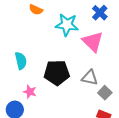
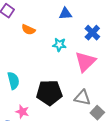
cyan star: (67, 25) -> (59, 45), size x0.6
pink triangle: (93, 42) -> (85, 62), turned 30

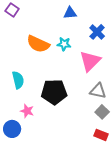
orange semicircle: (28, 30) -> (38, 44), moved, size x1.6
gray triangle: (82, 98) -> (98, 91), moved

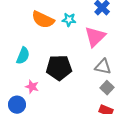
cyan semicircle: (18, 80) -> (23, 56), turned 36

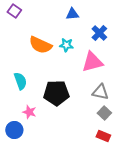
pink triangle: (95, 37) -> (92, 62), turned 30
cyan semicircle: (23, 56) -> (20, 81), turned -42

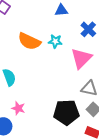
pink triangle: (92, 62) -> (81, 58), turned -30
black pentagon: (56, 93) -> (66, 112), moved

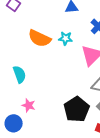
black pentagon: (66, 112) -> (77, 109), turned -30

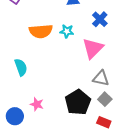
orange semicircle: (40, 38) -> (41, 31), turned -30
pink star: (29, 105) -> (37, 104), moved

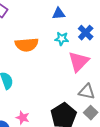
cyan star: (67, 31) -> (62, 39), moved

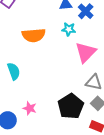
blue cross: (86, 33) -> (86, 11), moved

